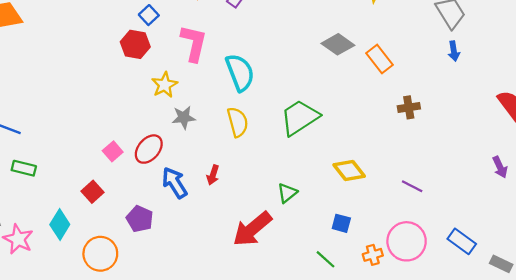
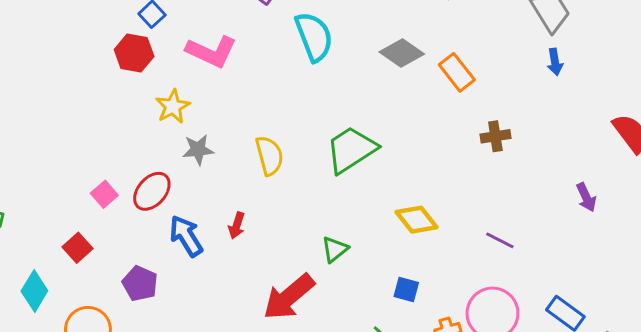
pink L-shape: (194, 43) -> (211, 52), turned 102
cyan semicircle: (240, 72) -> (314, 37), moved
purple arrow: (500, 167) -> (586, 197), moved

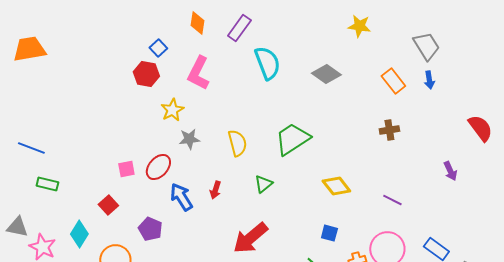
pink L-shape: (211, 52) -> (198, 73), turned 92
orange rectangle: (457, 72) -> (393, 81), moved
pink square: (104, 194) -> (126, 169), turned 30
green triangle: (335, 249) -> (263, 184), moved

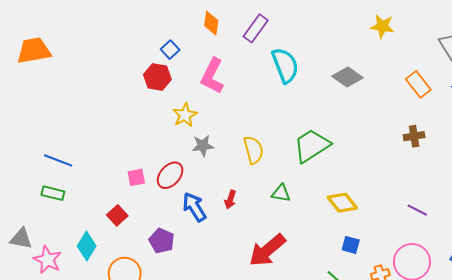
blue line: (31, 148) -> (58, 160), moved
green triangle: (263, 184) -> (281, 193), turned 48
yellow diamond: (336, 186) -> (342, 203), moved

